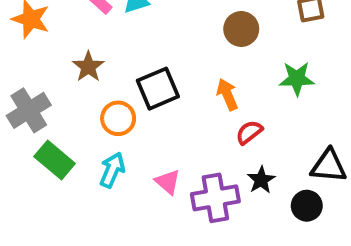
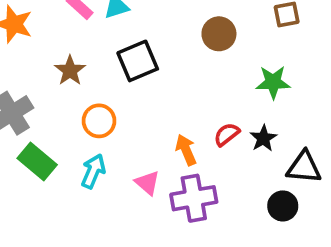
black square: (158, 89) -> (138, 61), moved
orange arrow: (227, 95) -> (186, 150), moved
black star: (261, 180) -> (263, 138), moved

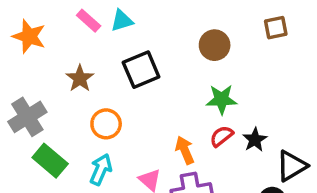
green star: (273, 82) -> (222, 99), moved
black triangle: (304, 167) -> (292, 166), turned -36

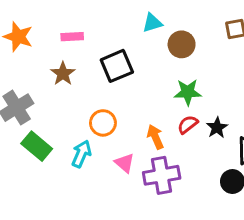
pink rectangle: (89, 21) -> (72, 37), moved, turned -45
cyan triangle: (122, 21) -> (152, 23), moved
orange circle: (106, 124) -> (103, 123), moved

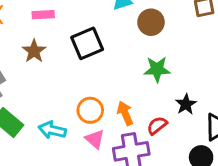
orange circle: (103, 123) -> (90, 110), moved
red semicircle: (188, 124) -> (157, 125), moved
cyan arrow: (81, 154) -> (52, 130), turned -100

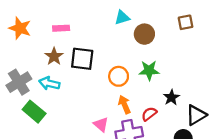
black square: (87, 43) -> (82, 59), moved, turned 30
orange circle: (90, 110) -> (119, 76), moved
cyan arrow: (52, 130) -> (49, 83), moved

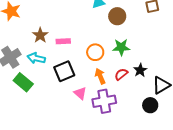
pink rectangle: (61, 28) -> (63, 41), moved
black square: (82, 59) -> (64, 71), moved, turned -30
red semicircle: (149, 114) -> (121, 74), moved

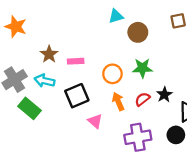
purple cross: (104, 101) -> (138, 137), moved

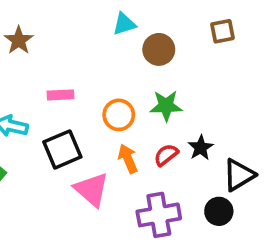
brown star: (49, 54) -> (19, 40), moved
pink triangle: (95, 121) -> (91, 190), size x1.5

